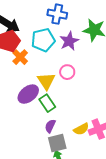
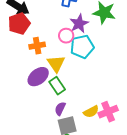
cyan pentagon: (43, 40) -> (82, 47), moved
orange cross: (20, 57) -> (37, 46), moved, turned 35
pink circle: (67, 72) -> (66, 36), moved

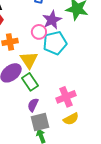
yellow semicircle: (91, 112) -> (71, 119), moved
pink cross: (108, 112) -> (66, 97), moved

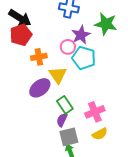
cyan pentagon: (55, 43) -> (84, 58), turned 30
green rectangle: (30, 82) -> (65, 105), moved

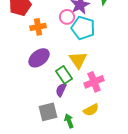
yellow triangle: (58, 75) -> (78, 60), moved
yellow semicircle: (100, 134) -> (91, 110), moved
gray square: (69, 137) -> (48, 112), moved

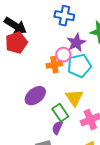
orange cross: (38, 27) -> (54, 65), moved
cyan pentagon: (83, 28) -> (79, 66), turned -30

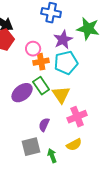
pink circle: (63, 55) -> (33, 49), moved
green rectangle: (60, 113) -> (41, 86), moved

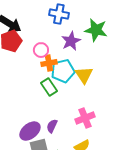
cyan pentagon: (66, 63) -> (63, 71), moved
purple ellipse: (22, 93) -> (30, 131), moved
yellow triangle: (61, 95) -> (84, 75), moved

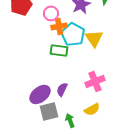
cyan pentagon: (63, 71) -> (73, 34), turned -30
green rectangle: (49, 87) -> (59, 50), turned -48

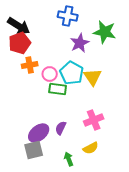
pink circle: (51, 13) -> (50, 74), moved
orange cross: (59, 26) -> (30, 65), moved
gray square: (49, 111) -> (34, 150), moved

